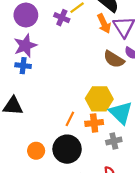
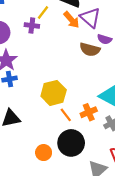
yellow hexagon: (99, 99) -> (54, 93), moved
orange line: (70, 119) -> (66, 115), turned -48

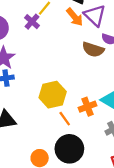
purple cross: (32, 25) -> (32, 22), turned 32
orange cross: (89, 112) -> (88, 107), moved

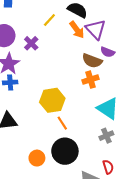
purple cross: (32, 22) -> (31, 43), moved
orange cross: (88, 107) -> (90, 80), moved

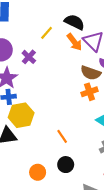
yellow hexagon: (52, 100) -> (21, 115), moved
black circle: (65, 151) -> (66, 165), size x0.6

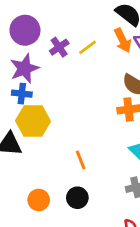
yellow line: (47, 33) -> (87, 47), moved

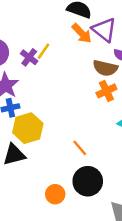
yellow line: (87, 47) -> (44, 51), moved
black circle: (77, 198) -> (88, 181), size x1.5

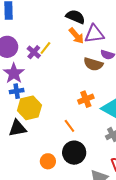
purple triangle: (104, 30) -> (94, 34), turned -50
orange cross: (106, 91) -> (86, 99), moved

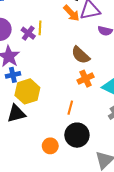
yellow line: (45, 48) -> (40, 28), turned -32
brown semicircle: (93, 64) -> (81, 55), moved, turned 30
orange line: (69, 126) -> (70, 108), turned 56

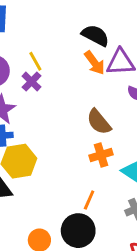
yellow line: (40, 28) -> (35, 61), moved, turned -40
orange line: (70, 108) -> (89, 200), moved

